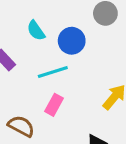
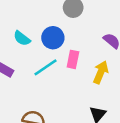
pink rectangle: (54, 105) -> (73, 59), moved

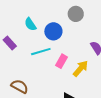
pink rectangle: (73, 59) -> (61, 61), moved

